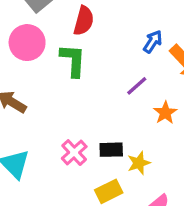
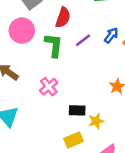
purple line: (137, 86) -> (83, 40), moved
pink cross: (74, 153) -> (49, 87), moved

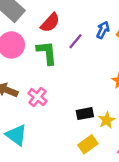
red semicircle: (63, 17) -> (50, 23), turned 36
pink cross: (49, 87) -> (37, 97), moved

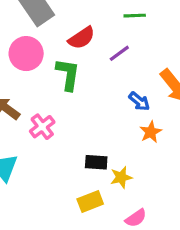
blue arrow: (103, 30) -> (139, 101), moved, turned 91
purple line: (75, 41) -> (119, 53), moved

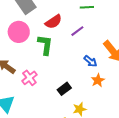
black rectangle: (96, 162) -> (64, 89), moved, turned -40

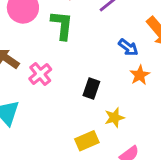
black rectangle: (64, 89) -> (91, 89), turned -32

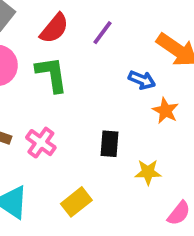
yellow star: (114, 118) -> (148, 172), turned 30
yellow rectangle: (87, 141) -> (76, 202), moved

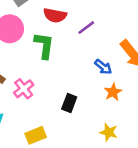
red semicircle: (54, 28) -> (55, 15), turned 45
yellow star: (148, 172) -> (109, 132), moved

